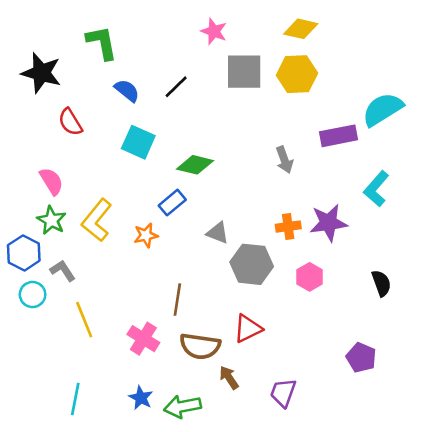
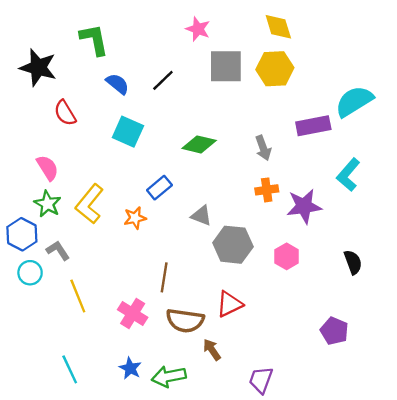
yellow diamond: (301, 29) -> (278, 27), turned 60
green diamond: (195, 165) -> (199, 144), moved
orange cross: (288, 227) -> (267, 190), moved
purple trapezoid: (283, 393) -> (261, 380), moved
cyan line: (75, 399) -> (70, 369), turned -36

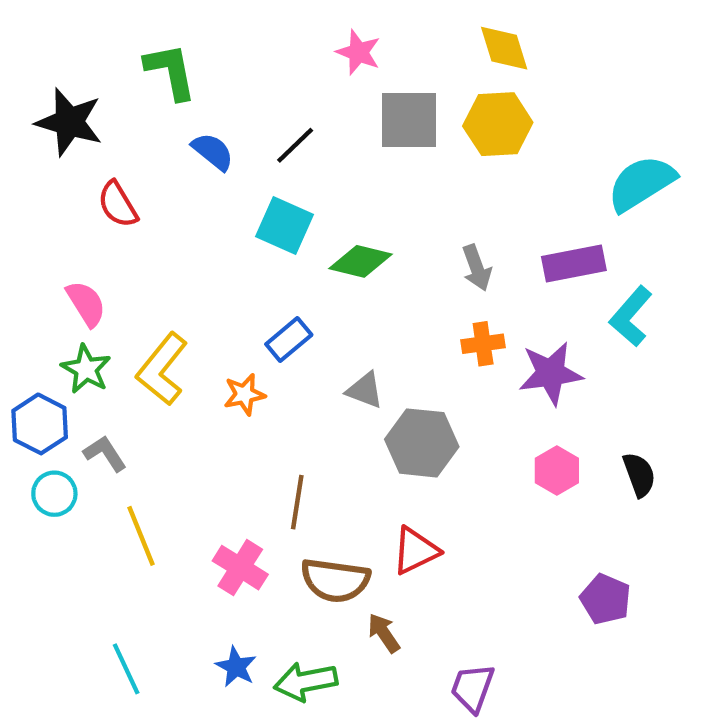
purple rectangle: (313, 126) -> (574, 263), moved
cyan square: (128, 132) -> (285, 225), moved
pink hexagon: (287, 256) -> (557, 470), moved

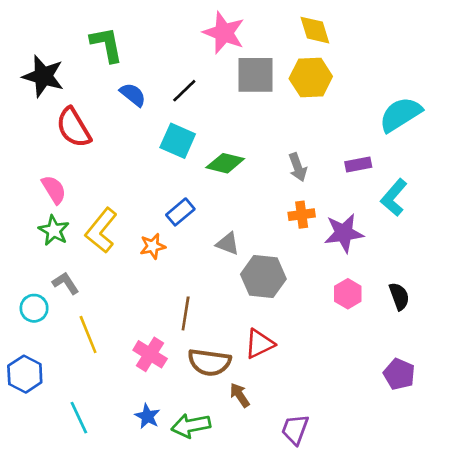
pink star: (358, 52) -> (224, 33), size x1.5
red semicircle: (118, 204) -> (74, 128), size x1.4
purple rectangle: (574, 263) -> (358, 165), size x0.7
blue hexagon: (40, 424) -> (25, 374), moved
purple pentagon: (605, 599) -> (399, 374), moved

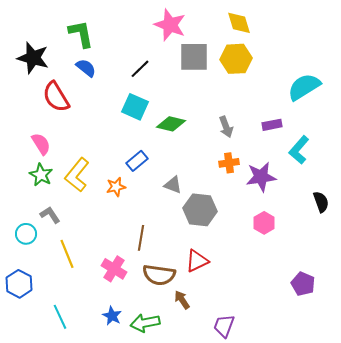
blue semicircle: (133, 95) -> (86, 68), moved
black semicircle: (399, 296) -> (321, 202), moved

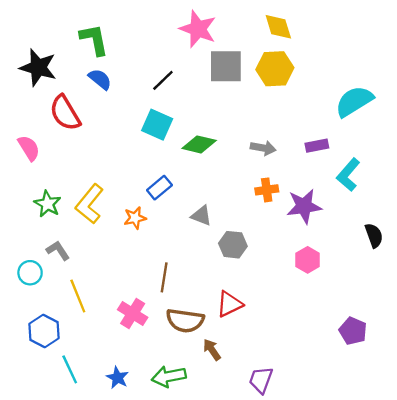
gray arrow: (226, 127) -> (263, 148), turned -60
pink semicircle: (41, 144) -> (29, 148), moved
gray hexagon: (200, 210) -> (233, 245), size x0.7
blue hexagon: (19, 284) -> (44, 331), moved
blue star: (112, 316) -> (117, 378), moved

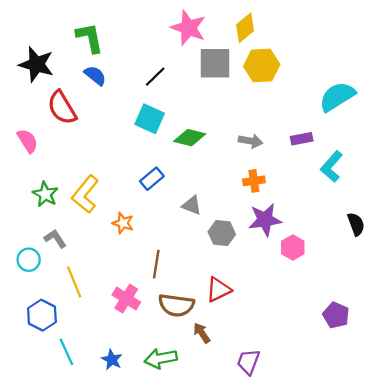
yellow diamond: (278, 27) -> (245, 28), moved, turned 68
purple star: (304, 206) -> (265, 220), moved
orange star: (135, 218) -> (123, 223), moved, turned 30

